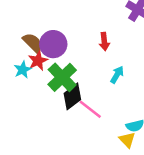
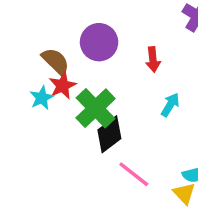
purple circle: (53, 44) -> (99, 42), moved
pink line: (90, 109) -> (134, 174), moved

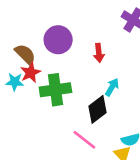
cyan star: (42, 98) -> (15, 82), turned 30
green cross: (96, 108) -> (55, 90), turned 36
black diamond: (109, 134) -> (98, 109), moved

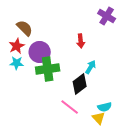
purple circle: (58, 40) -> (40, 52), moved
brown semicircle: (25, 54) -> (25, 28), moved
red star: (30, 73) -> (17, 46), moved

